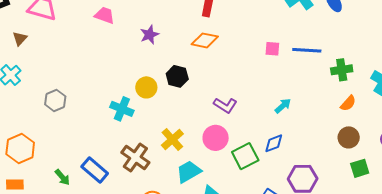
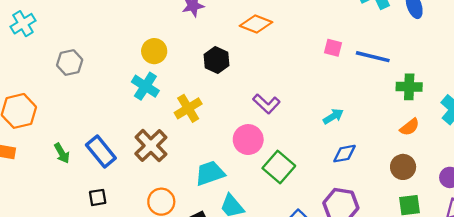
yellow circle: (146, 87) -> (154, 51), moved
yellow cross: (172, 140) -> (188, 108), moved
blue diamond: (274, 143) -> (345, 154), moved
green square: (245, 156) -> (279, 167), turned -32

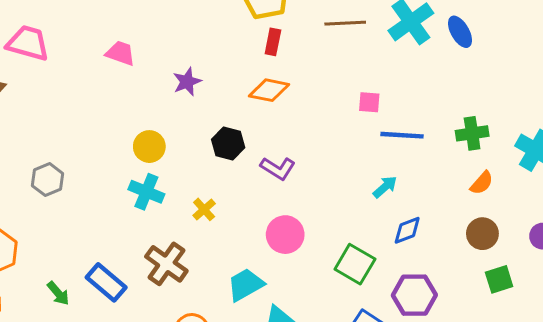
blue line: (373, 57) -> (402, 135), moved
purple L-shape: (266, 104) -> (278, 168), moved
yellow cross: (188, 108) -> (204, 209), size x0.7
green square: (279, 167) -> (355, 264), moved

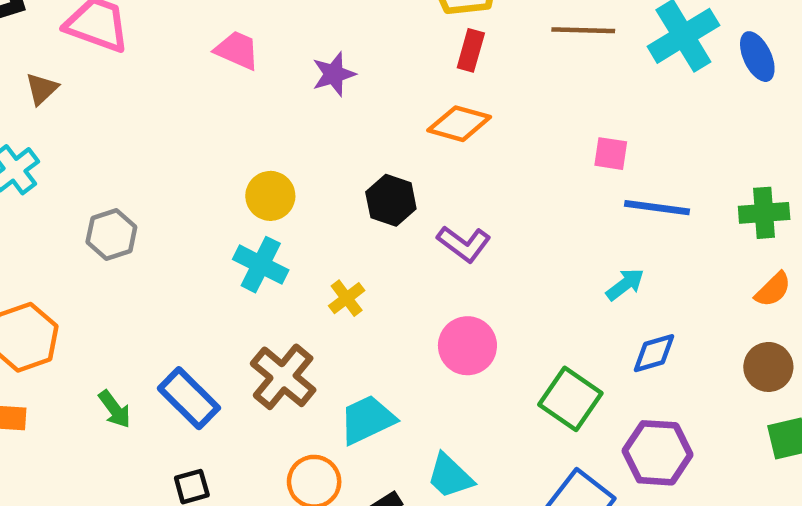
purple star: (187, 82) -> (334, 74), moved
cyan trapezoid: (246, 285) -> (367, 420), moved

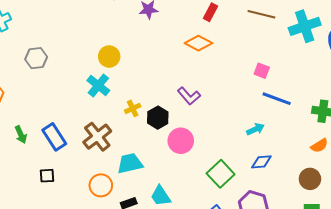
black hexagon: (391, 200) -> (158, 118), moved

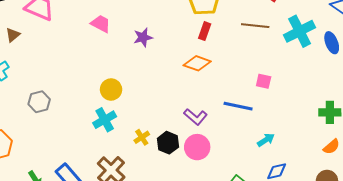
cyan cross: (98, 86) -> (105, 120), turned 30
blue line: (277, 99) -> (238, 106), moved
pink circle: (181, 141) -> (197, 147), moved

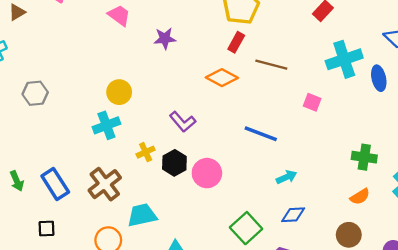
brown line: (255, 26) -> (271, 65), moved
pink square: (264, 81) -> (312, 102), moved
purple L-shape: (196, 117) -> (183, 122), moved

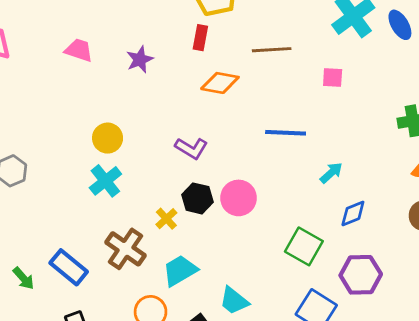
red rectangle: (236, 42) -> (200, 38), moved
yellow cross: (146, 152) -> (166, 219), moved

